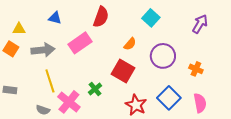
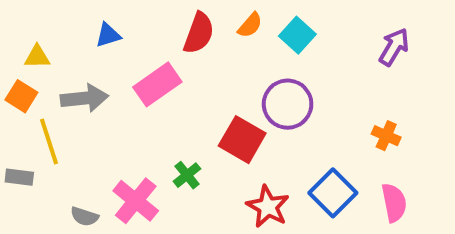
blue triangle: (55, 18) -> (108, 35), turned -32
orange semicircle: (130, 44) -> (250, 25), moved
purple circle: (163, 56) -> (288, 104), moved
yellow line: (50, 81) -> (49, 142), moved

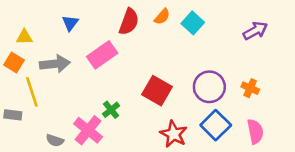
blue triangle: (108, 35) -> (70, 23), turned -36
purple arrow: (394, 47) -> (255, 31), turned 30
purple circle: (288, 104) -> (209, 87), moved
green cross: (187, 175) -> (111, 110), moved

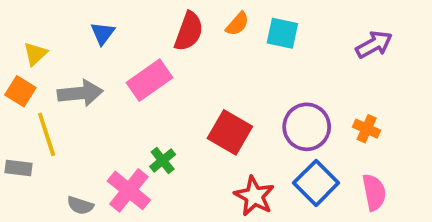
cyan square: (193, 23) -> (282, 33), turned -30
yellow triangle: (24, 37) -> (35, 54), turned -42

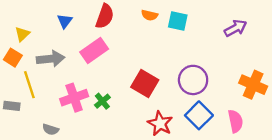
orange semicircle: (237, 24) -> (149, 15), turned 63
red semicircle: (189, 31) -> (105, 16), moved
orange cross: (367, 129) -> (253, 85), moved, size x1.6
pink cross: (129, 190) -> (74, 98), moved, turned 32

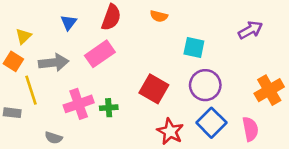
cyan square: (178, 21) -> (194, 47), moved
orange cross: (253, 85) -> (269, 90), turned 36
green cross: (102, 101) -> (109, 108), turned 35

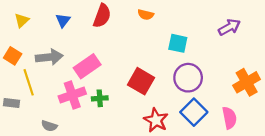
yellow triangle: (23, 36) -> (22, 20), moved
pink rectangle: (100, 54) -> (87, 66), moved

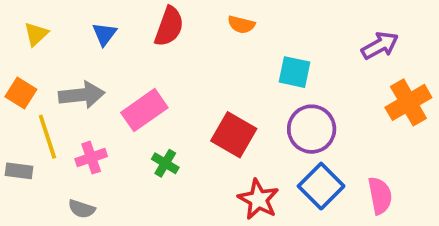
orange cross: (247, 82) -> (408, 102), moved
pink cross: (72, 95) -> (91, 158), moved, size x0.7
green cross: (100, 98) -> (165, 163), turned 35

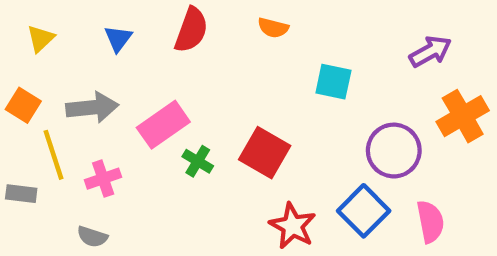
purple circle: (312, 129) -> (394, 151), moved
green cross: (165, 163) -> (198, 161), moved

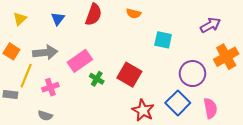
yellow line: (54, 155) -> (26, 76), turned 40

